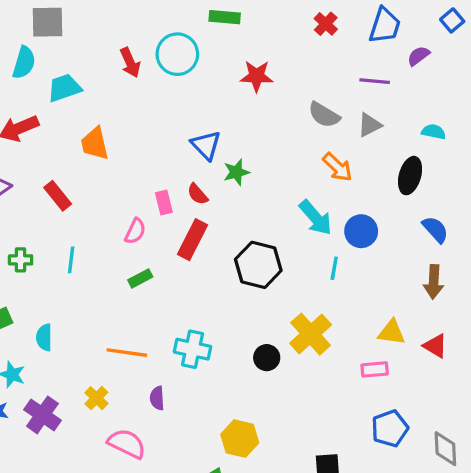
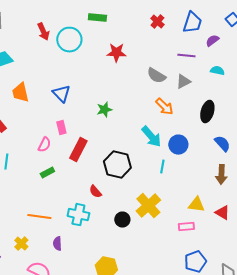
red arrow: (130, 63) -> (43, 32), moved
cyan semicircle: (434, 132) -> (217, 71), moved
blue triangle: (206, 145) -> (61, 94), moved
red semicircle: (198, 194) -> (95, 192), moved

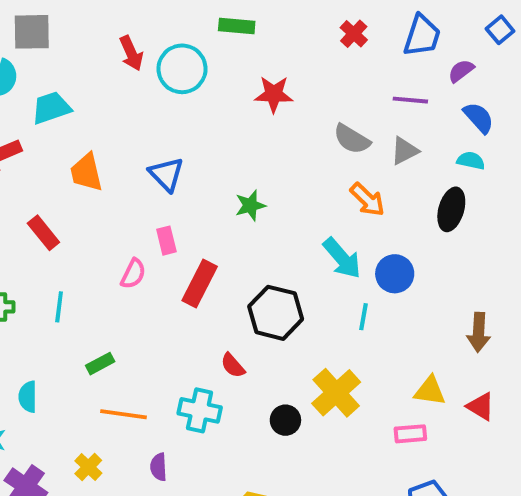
cyan semicircle: (217, 71) -> (471, 161), moved
blue semicircle: (222, 144) -> (479, 118), moved
green rectangle: (47, 173) -> (100, 364), moved

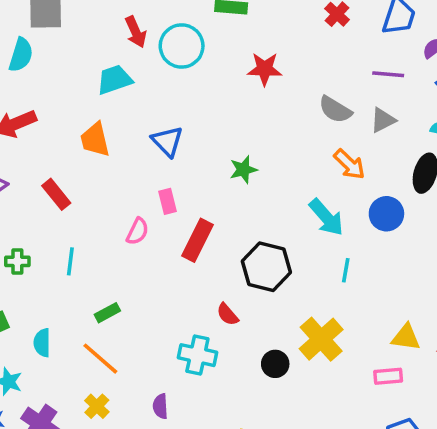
cyan trapezoid: (51, 108) -> (114, 80), moved
blue circle: (395, 274) -> (386, 214), moved
orange line: (123, 414) -> (100, 359), moved, turned 33

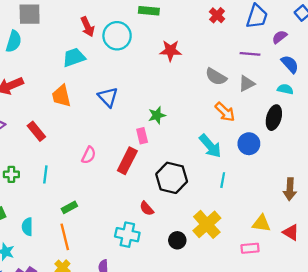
pink rectangle: (167, 201) -> (142, 136), moved
orange line: (100, 359) -> (65, 237), turned 35

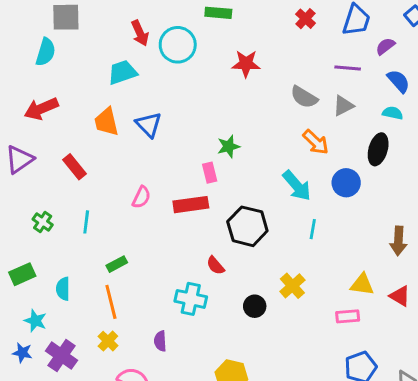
blue triangle: (108, 97) -> (149, 125), moved
red rectangle: (127, 161) -> (191, 205), turned 55
green cross: (11, 174) -> (43, 222), turned 35
yellow cross: (207, 224) -> (292, 286), size x0.7

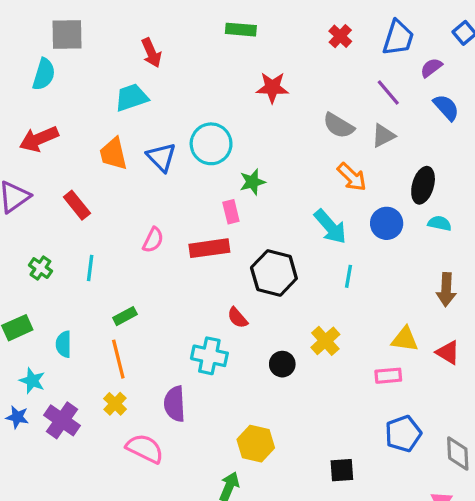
cyan circle: (178, 45) -> (211, 144), moved
purple line: (348, 68) -> (388, 93), turned 45
cyan semicircle: (393, 113) -> (440, 223), moved
purple semicircle: (160, 341) -> (175, 404), size x1.5

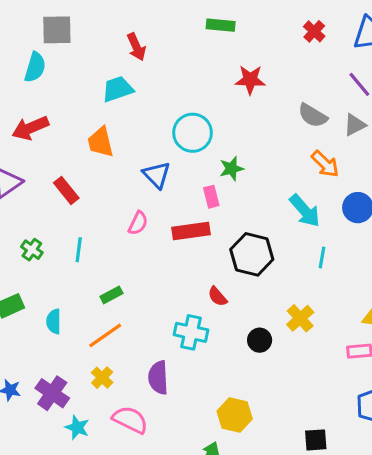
blue triangle: (161, 157) -> (157, 175), moved
orange line: (118, 359) -> (105, 335), turned 69
cyan star: (32, 381) -> (77, 427), moved

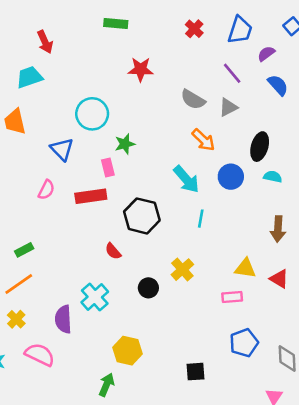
cyan cross: (191, 332) -> (95, 297), moved, turned 36

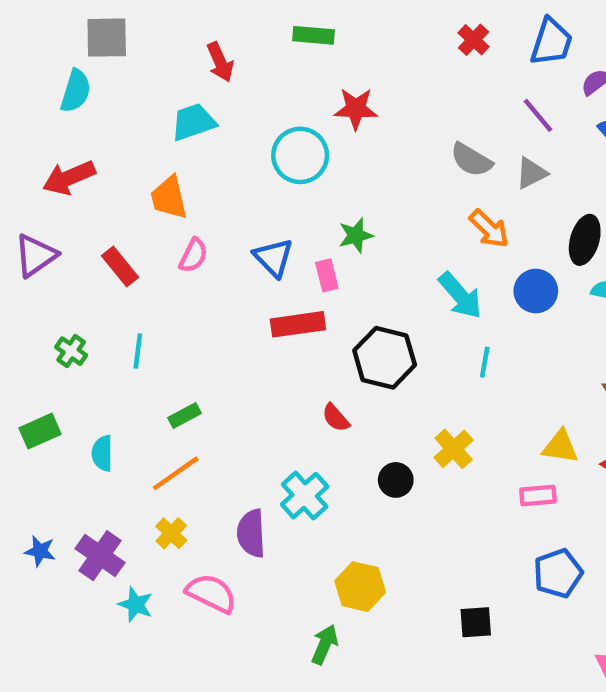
green rectangle: (116, 24) -> (313, 35), moved
red star: (141, 69) -> (356, 109), moved
cyan circle: (92, 114) -> (300, 155), moved
blue triangle: (62, 149) -> (273, 258), moved
pink semicircle: (46, 190) -> (193, 255), moved

